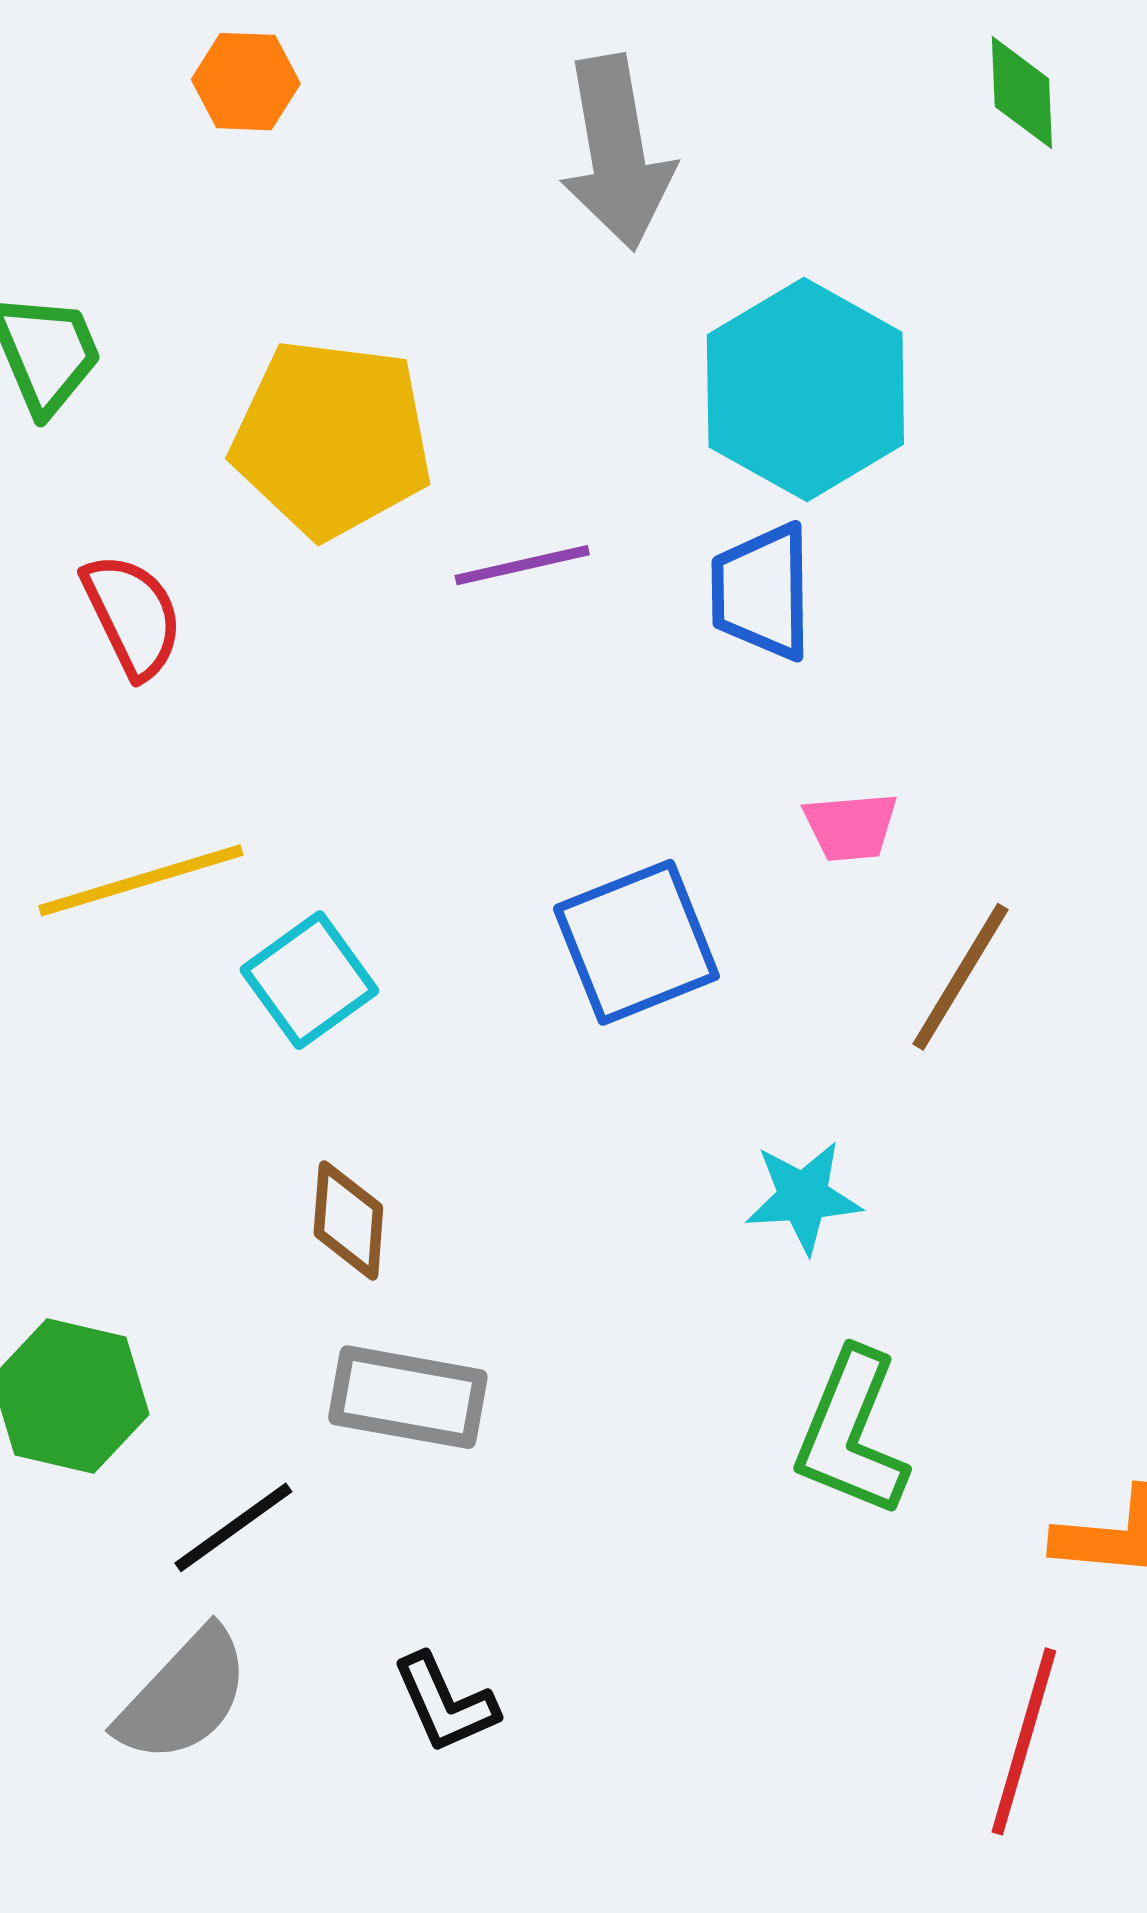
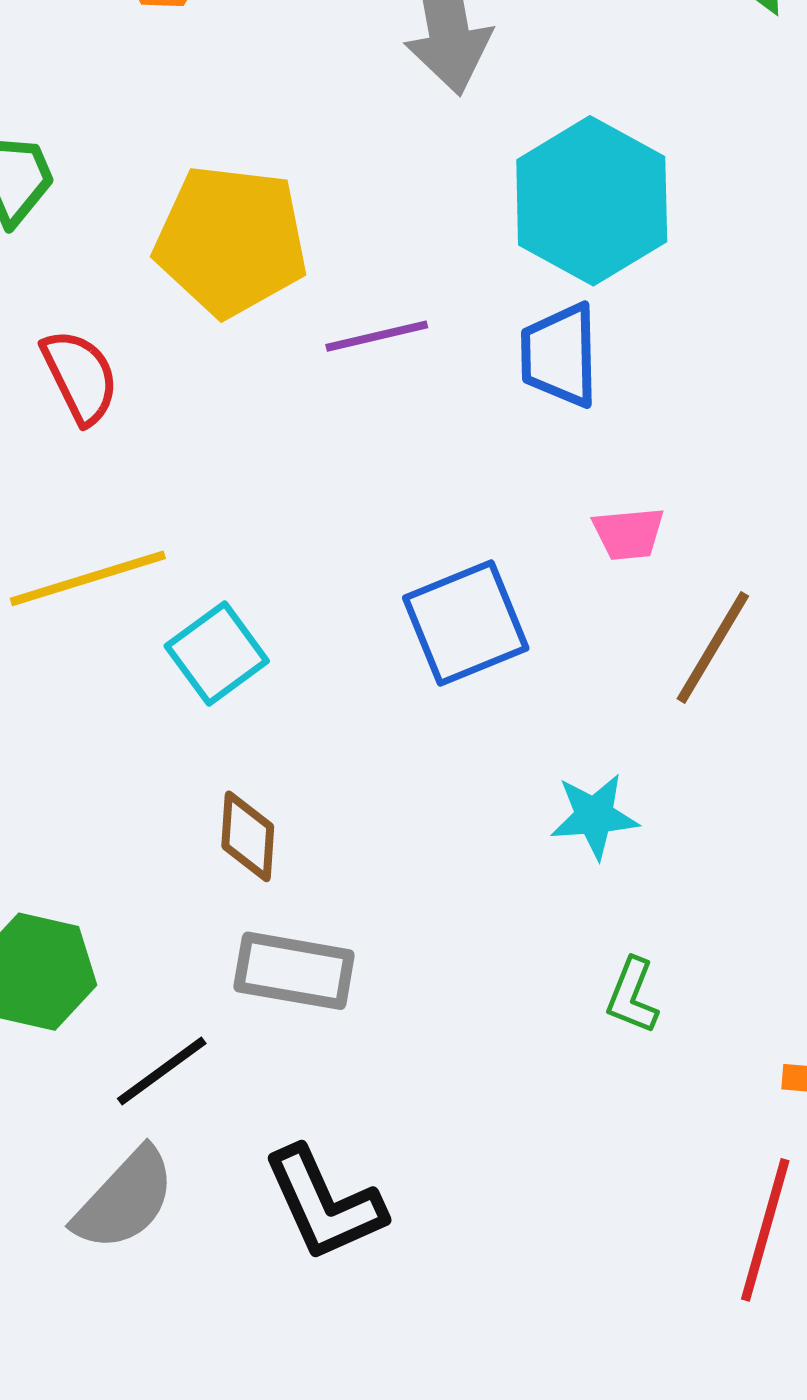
green L-shape: (851, 1433) -> (632, 996), size x0.6
black L-shape: (445, 1703) -> (324, 1204), size x1.5

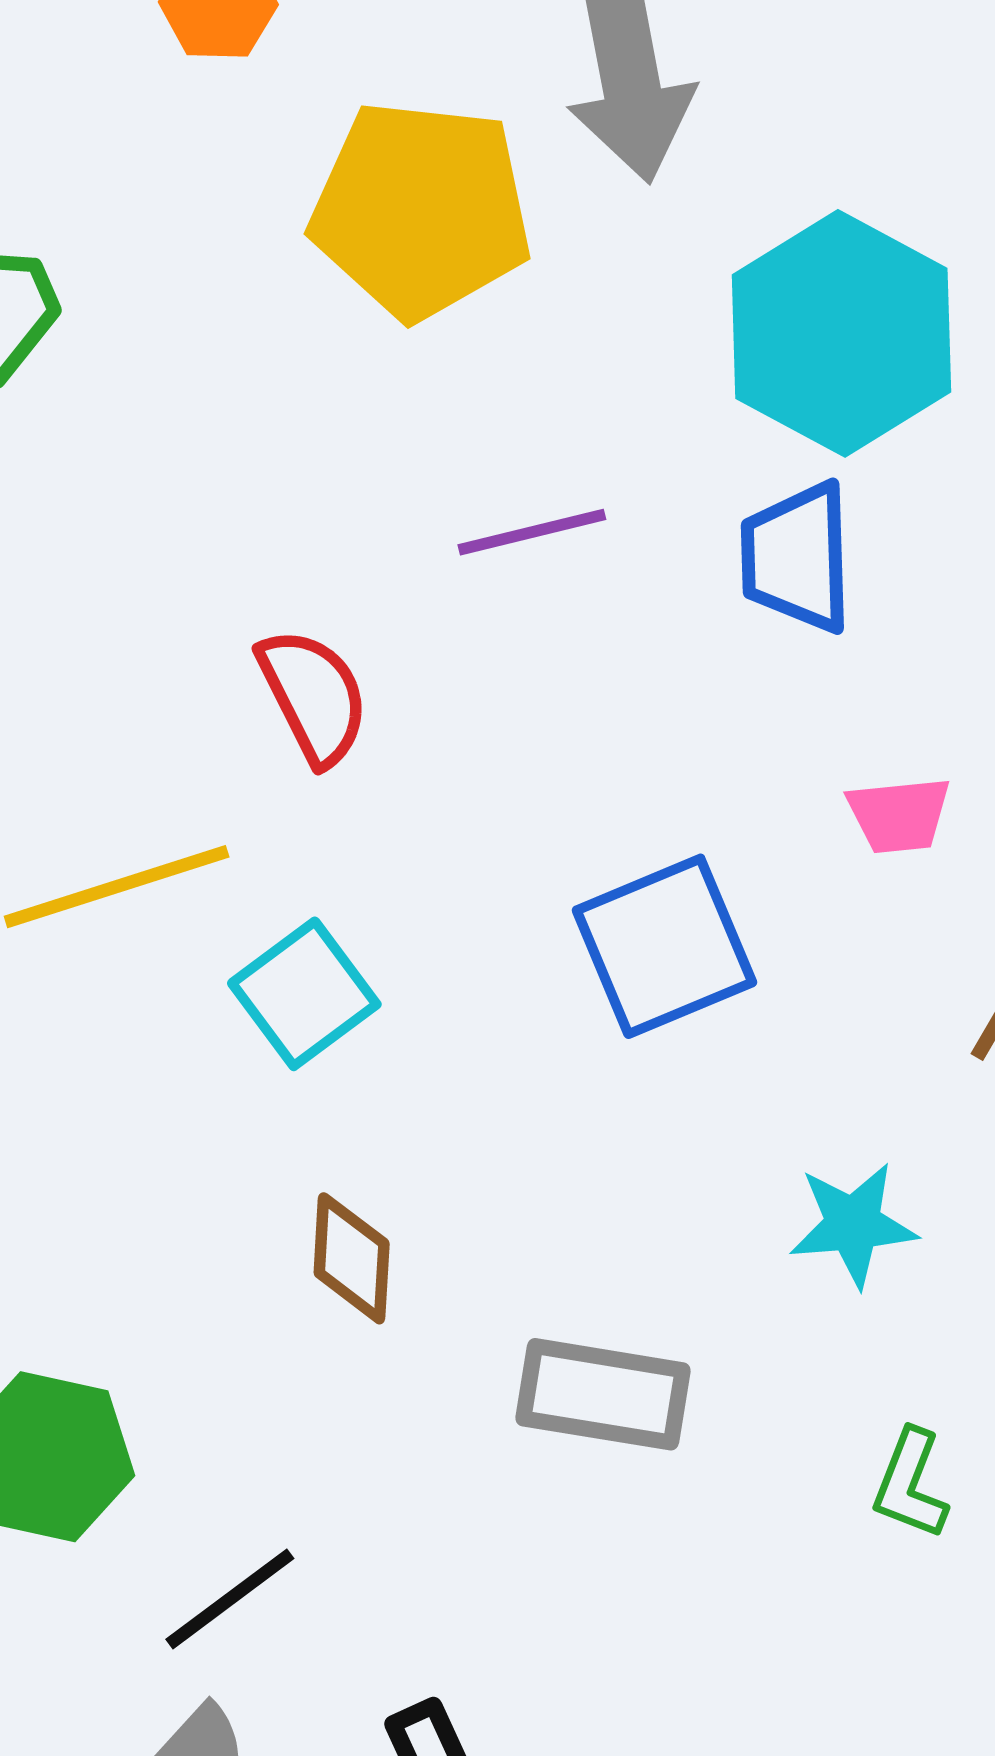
yellow pentagon: (231, 241) -> (421, 210), moved
red semicircle: (80, 377) -> (313, 696), moved
gray rectangle: (294, 971) -> (603, 1394), moved

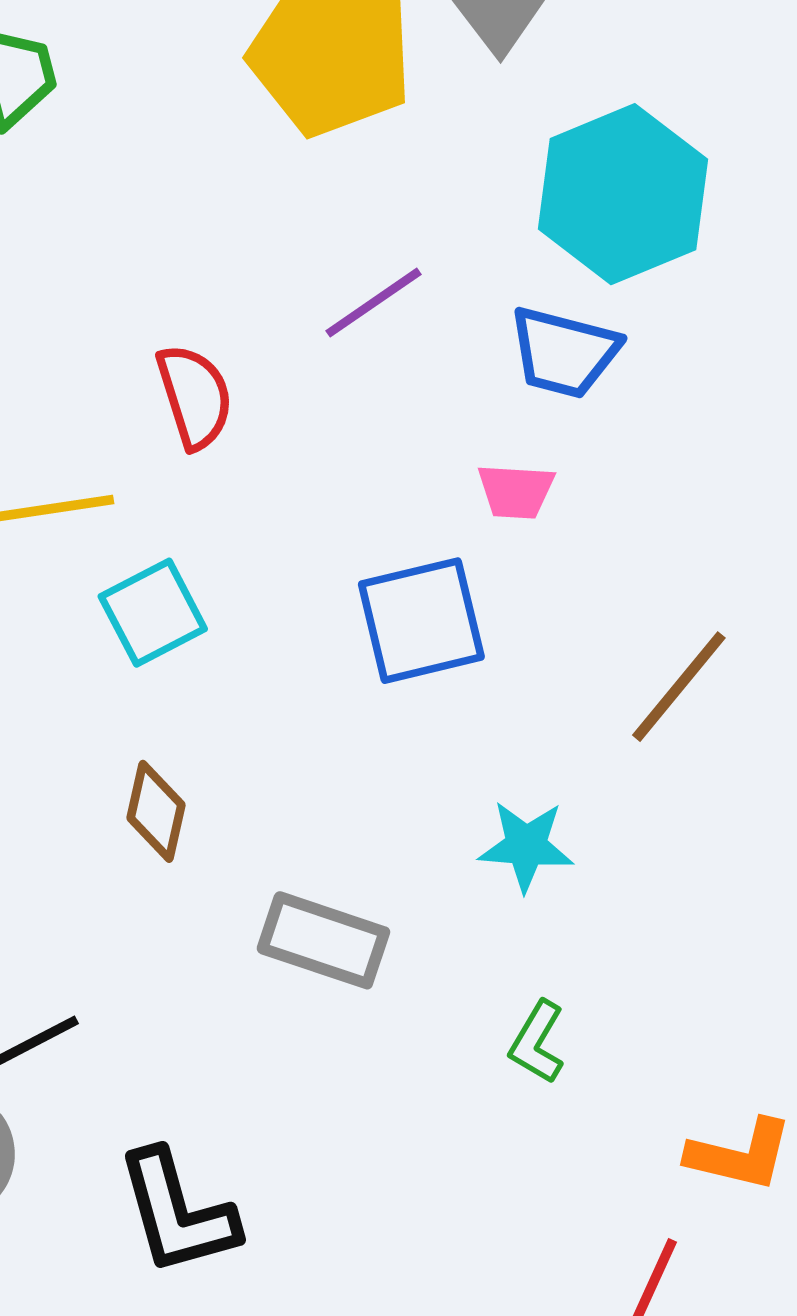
purple line: (532, 532) -> (373, 303), turned -30
blue trapezoid: (797, 557) -> (564, 352), turned -83
pink trapezoid: (899, 815) -> (516, 491), moved

